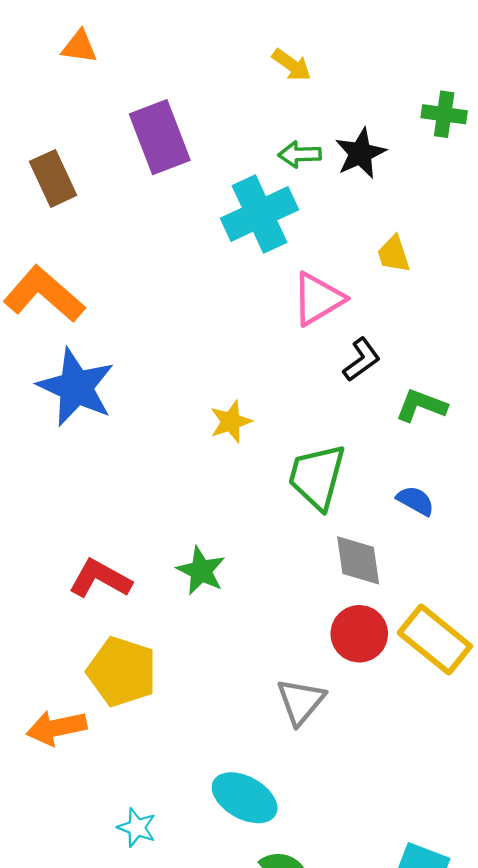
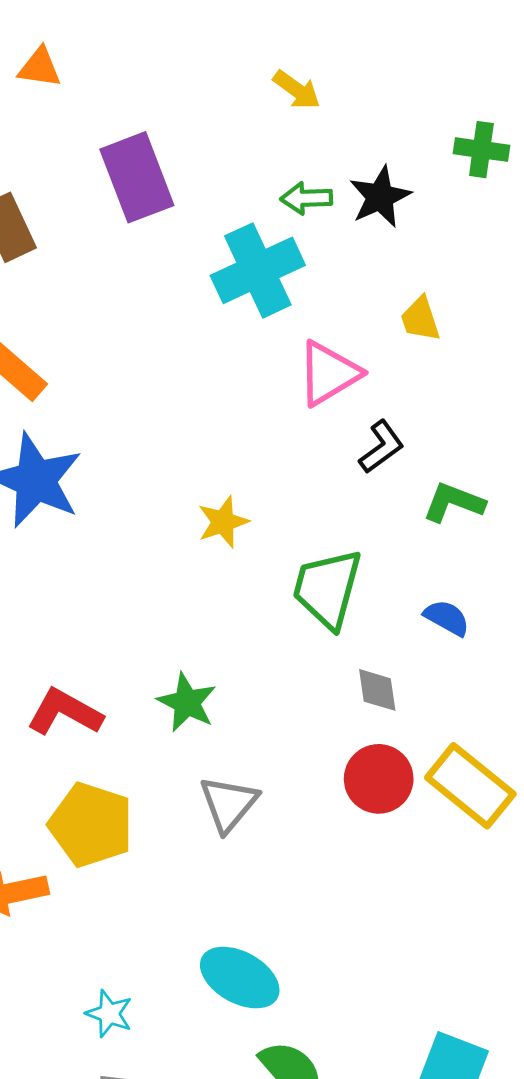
gray diamond: (358, 560) -> (377, 690), size x0.7
gray triangle: (301, 701) -> (229, 804), moved

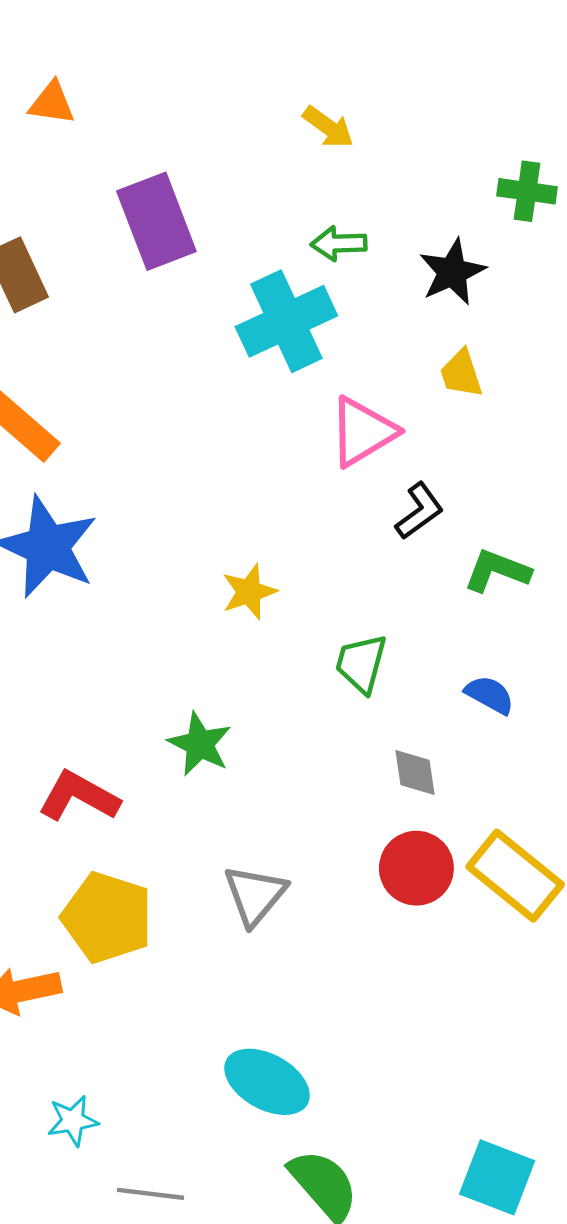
black star: (380, 197) -> (452, 272), moved
green trapezoid: (327, 589) -> (361, 663), size x0.7
green star: (187, 702) -> (200, 744), moved
cyan star: (109, 1014) -> (73, 1121), moved, turned -30

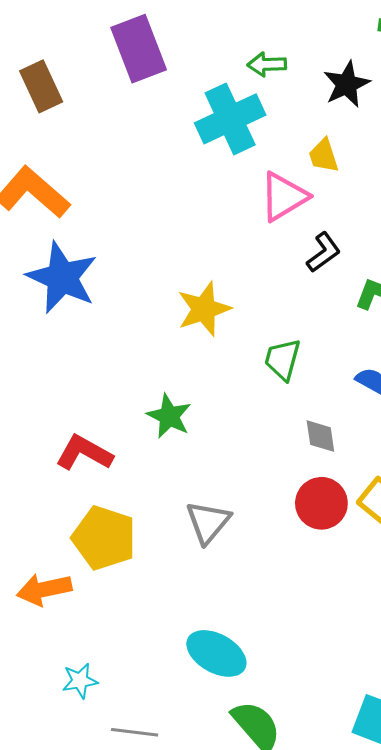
yellow trapezoid: (461, 374) -> (324, 156), moved
yellow star: (249, 592) -> (204, 309), size x1.4

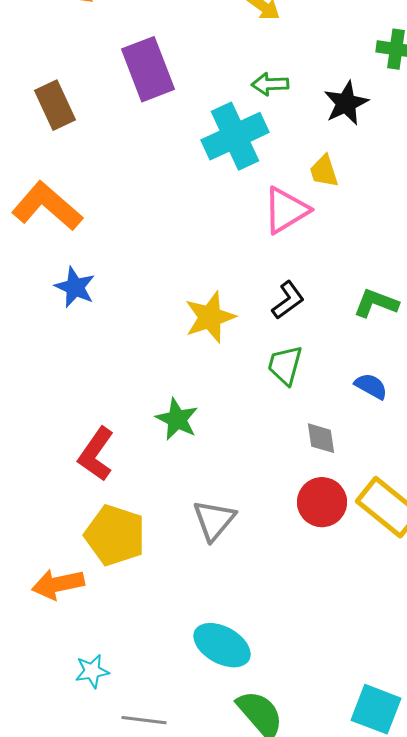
black L-shape: (324, 252) -> (288, 300), moved
blue star: (62, 278) -> (75, 287), size x0.6
red L-shape: (84, 453) -> (96, 454), turned -84

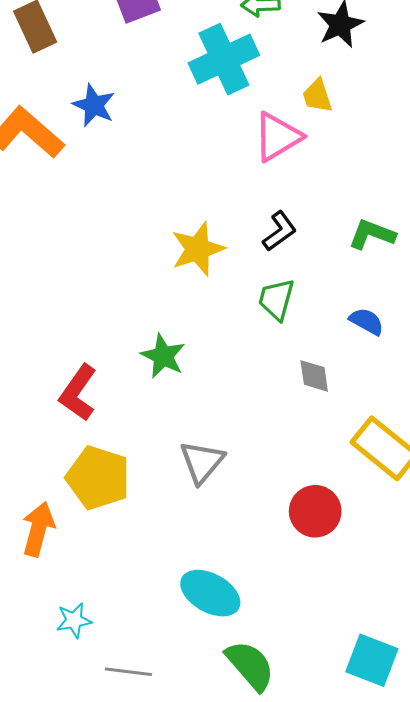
blue star: (75, 287) -> (94, 105), moved
red circle: (322, 502) -> (315, 511), moved
orange arrow: (58, 584) -> (38, 529), turned 117

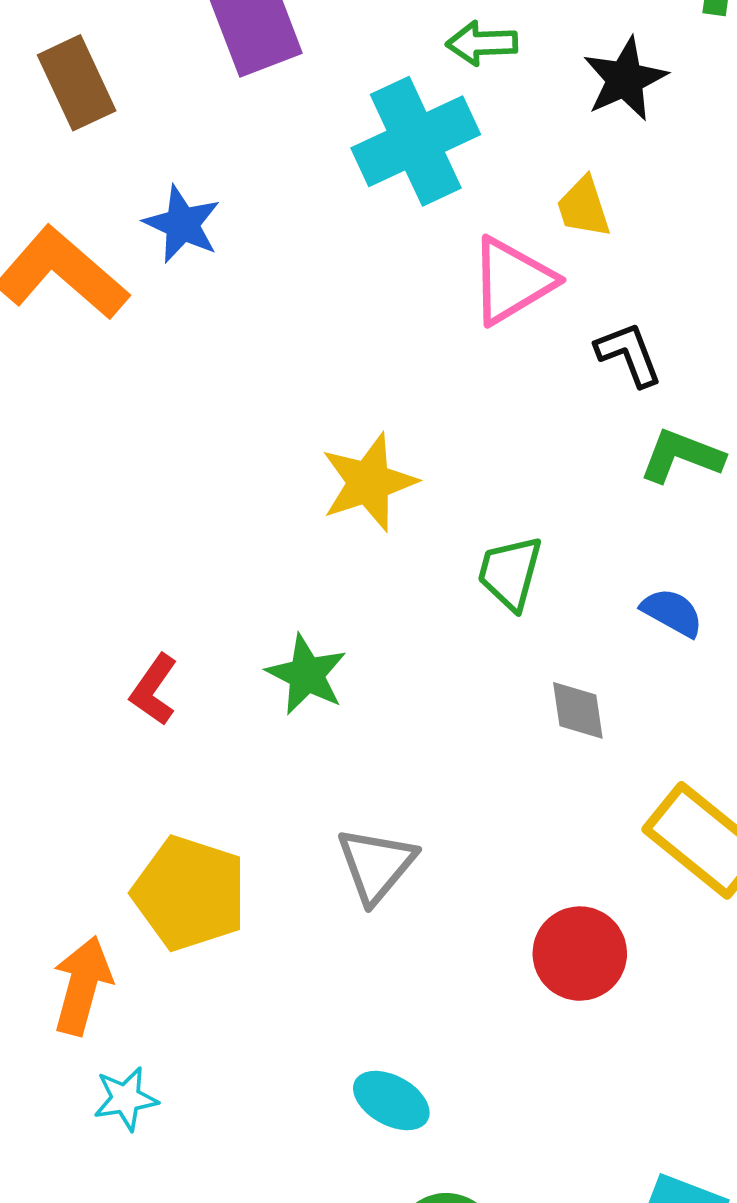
black L-shape: (280, 231) -> (629, 354), moved, turned -75
red L-shape: (78, 393) -> (154, 690), moved, size x0.7
cyan ellipse: (210, 593) -> (391, 1101), size x0.7
cyan star: (74, 620) -> (126, 1099), moved

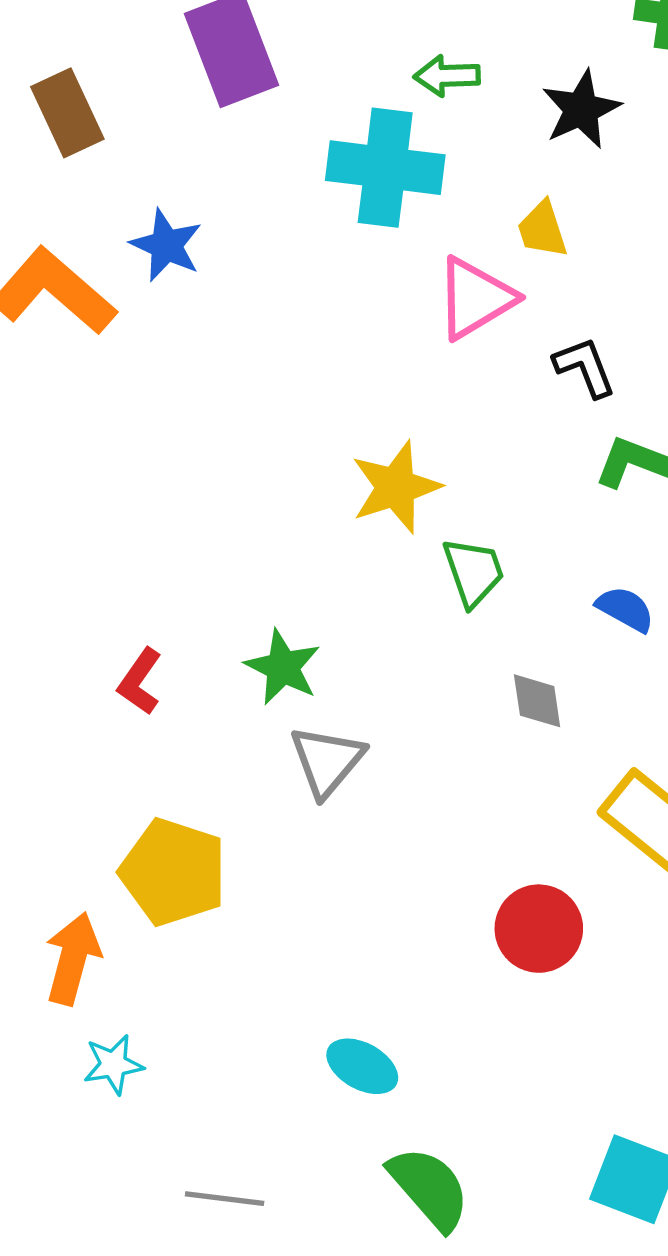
cyan cross: (416, 141) -> (385, 168), turned 32
yellow star: (369, 482) -> (396, 487), moved
green trapezoid: (510, 573) -> (473, 572), turned 146
gray triangle: (376, 865) -> (327, 761), moved

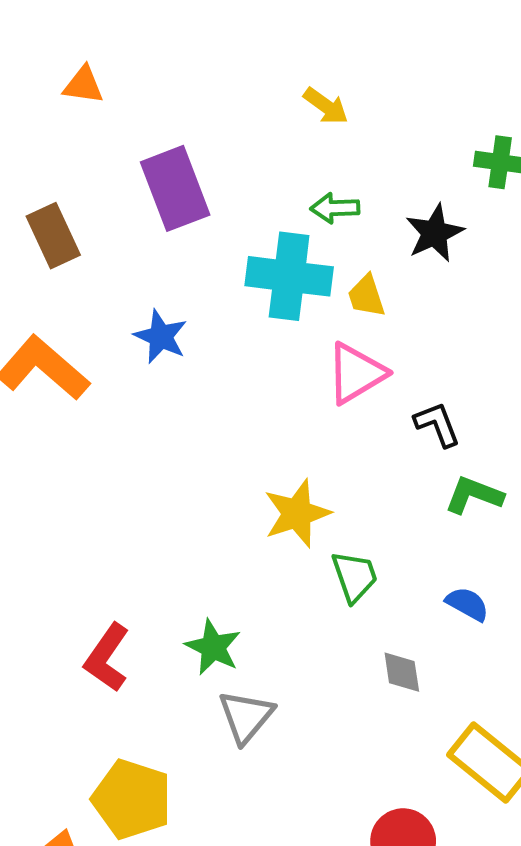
yellow trapezoid: (542, 229) -> (366, 296), moved
blue star: (166, 245) -> (161, 337), moved
red L-shape: (140, 681) -> (107, 658), size x1.4

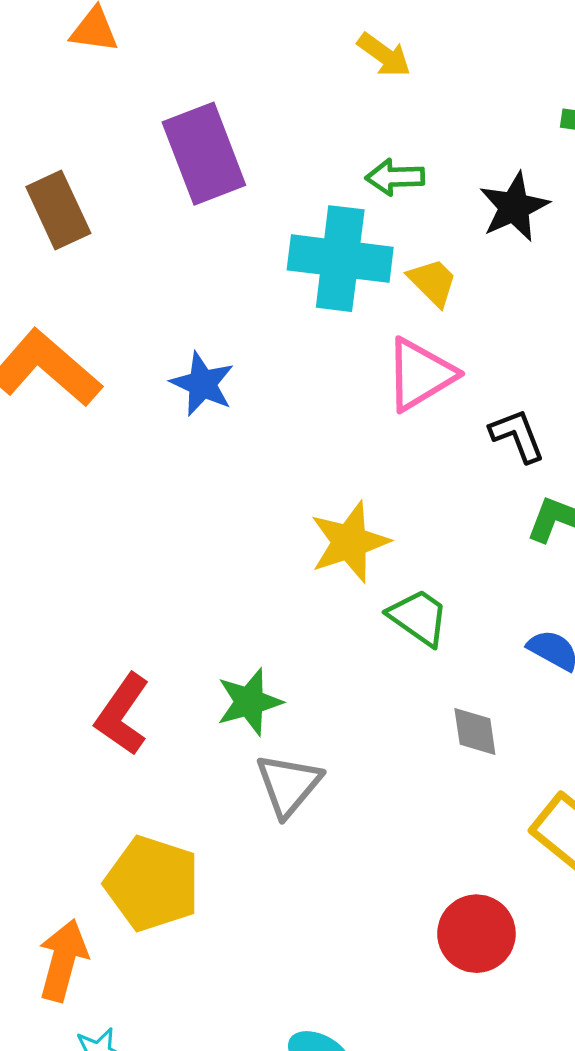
yellow trapezoid: (366, 296) -> (433, 282), turned 153
blue star: (161, 337) -> (202, 384), moved
green trapezoid: (355, 576) -> (419, 617), turned -36
green star: (213, 647) -> (249, 702), turned 30

